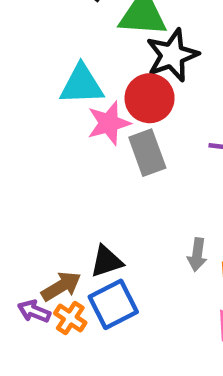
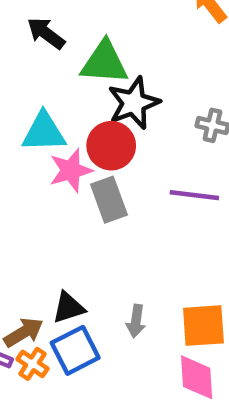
gray arrow: (197, 255) -> (136, 321), moved

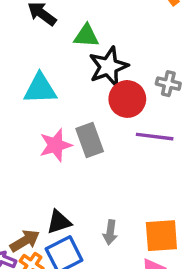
green triangle: (104, 62) -> (86, 36), size x0.7
red circle: (111, 146) -> (127, 99), moved
pink star: (71, 170) -> (56, 145), moved

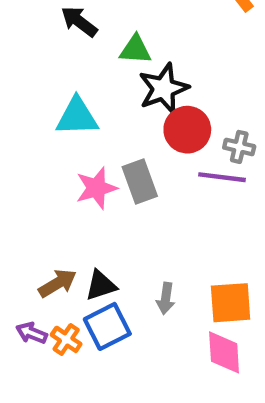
gray cross: (168, 84) -> (239, 147), moved
brown arrow: (25, 241) -> (58, 283), moved

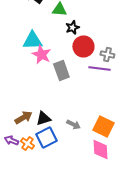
black star: (163, 89) -> (72, 28), size x0.6
pink star: (96, 188) -> (41, 54), moved, turned -30
gray arrow: (166, 298) -> (73, 124), turned -72
orange square: (231, 303) -> (103, 126), turned 30

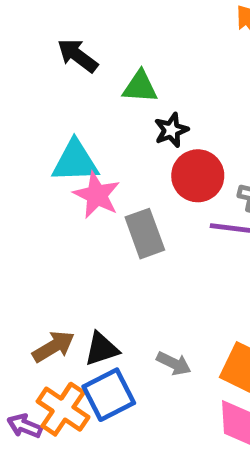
purple arrow: (11, 140) -> (25, 426), moved
orange cross: (27, 144) -> (63, 409), size x1.5

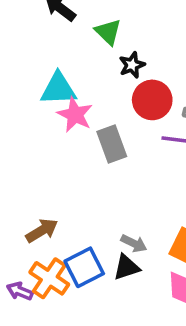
green triangle: (140, 87) -> (108, 32), turned 40
black triangle: (102, 349) -> (126, 267), moved

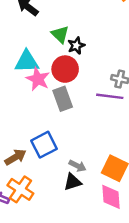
green triangle: (108, 32) -> (60, 34), moved
red circle: (152, 100) -> (65, 69), moved
blue square: (84, 267) -> (44, 145), moved

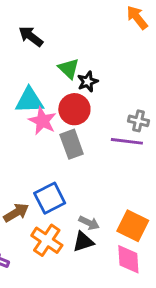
orange cross: (20, 189) -> (47, 240), moved

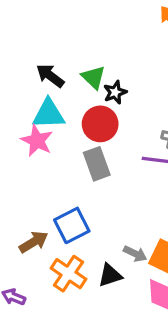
black arrow: (31, 36) -> (50, 76), moved
pink star: (42, 121) -> (37, 141), moved
gray arrow: (89, 223) -> (135, 254), moved

